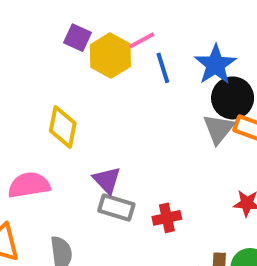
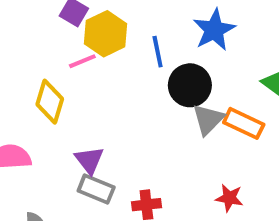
pink line: (142, 40) -> (82, 61), moved
blue star: (215, 65) -> (214, 30), moved
black circle: (233, 98) -> (190, 85), moved

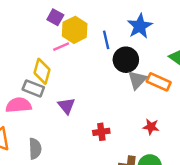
gray rectangle: (96, 189) -> (33, 88), moved

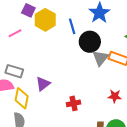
pink line: (61, 47) -> (15, 33), moved
yellow diamond: (42, 71) -> (22, 98), moved
purple triangle: (66, 106) -> (43, 84), turned 35

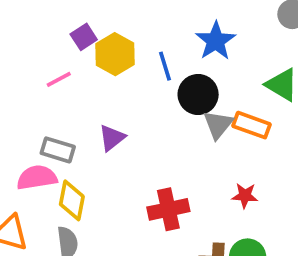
purple square: (28, 10) -> (84, 37), turned 32
purple triangle: (43, 84) -> (112, 138), moved
red cross: (74, 103) -> (168, 209), size x1.5

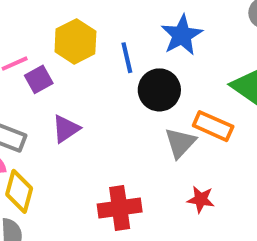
purple square: (84, 37) -> (39, 79), moved
gray triangle: (218, 125) -> (180, 143), moved

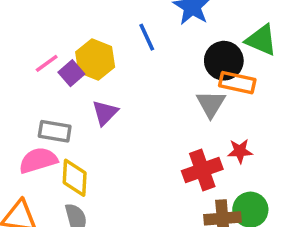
yellow hexagon: (75, 41) -> (95, 59), moved
black circle: (159, 90) -> (224, 61), moved
red cross: (120, 208) -> (202, 170), moved

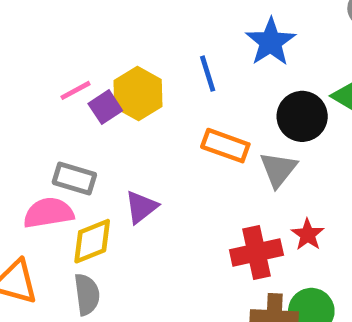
orange rectangle: (237, 83) -> (225, 146), moved
purple triangle: (105, 113) -> (141, 207), moved
red star: (240, 151) -> (308, 235), turned 30
yellow diamond: (75, 178) -> (92, 241), turned 57

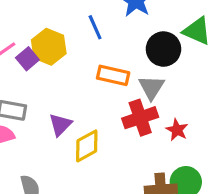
yellow diamond: (92, 241) -> (87, 146), moved
red cross: (256, 252) -> (140, 118), moved

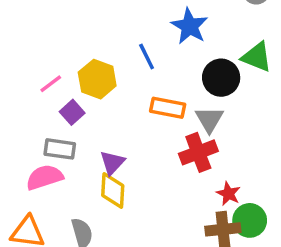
purple square: (27, 59) -> (72, 112), moved
red star: (177, 130) -> (228, 194), moved
yellow diamond: (87, 146) -> (113, 191), moved, turned -56

